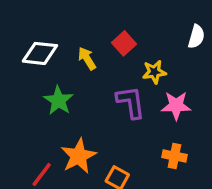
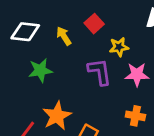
green star: (58, 101) -> (40, 70), turned 30

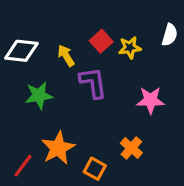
yellow star: (119, 47) -> (130, 48), moved
purple L-shape: (100, 72) -> (93, 83), moved
orange cross: (135, 116) -> (131, 148), moved, turned 30

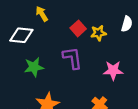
yellow arrow: (66, 56) -> (42, 14), moved

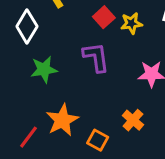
white diamond: (21, 35) -> (27, 26), turned -65

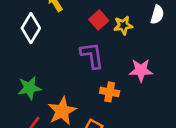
green star: (44, 69) -> (29, 88), moved
orange cross: (133, 120) -> (110, 92), moved, turned -30

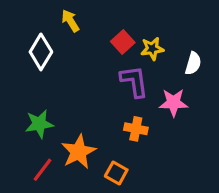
white semicircle: (157, 15) -> (193, 63), moved
purple L-shape: (92, 55) -> (134, 81), moved

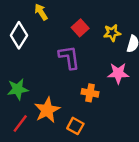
yellow star: (152, 49) -> (112, 33), moved
purple L-shape: (134, 81) -> (69, 57), moved

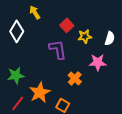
yellow star: (112, 33) -> (85, 36), moved
orange cross: (90, 93) -> (75, 78), turned 32

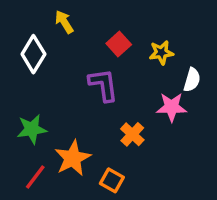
yellow star: (85, 36) -> (161, 53), moved
white semicircle: (110, 38) -> (192, 80), moved

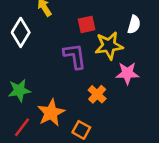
red square: (119, 44) -> (87, 24), turned 30
yellow star: (161, 53) -> (109, 46), moved, size x1.5
white semicircle: (192, 80) -> (134, 24), moved

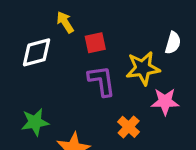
red square: (87, 24) -> (95, 43), moved
white diamond: (21, 32) -> (37, 52), turned 44

